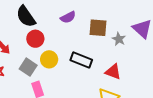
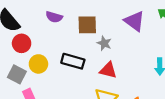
purple semicircle: (68, 17) -> (54, 17), turned 49
gray star: (119, 39) -> (104, 43), moved

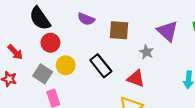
gray star: (104, 43) -> (146, 52), moved
black rectangle: (73, 61) -> (101, 66), turned 30

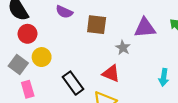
purple triangle: (167, 31) -> (145, 28), turned -50
black rectangle: (101, 66) -> (73, 83), moved

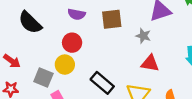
red circle: (27, 34) -> (72, 43), moved
red triangle: (111, 73) -> (150, 63), moved

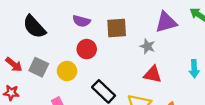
red circle: (72, 43) -> (87, 49), moved
gray square: (43, 77) -> (39, 67), moved

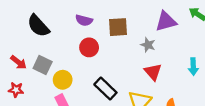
yellow circle: (67, 71) -> (63, 80), moved
red triangle: (153, 74) -> (153, 72), turned 36

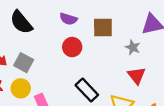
yellow circle: (63, 80) -> (21, 88), moved

